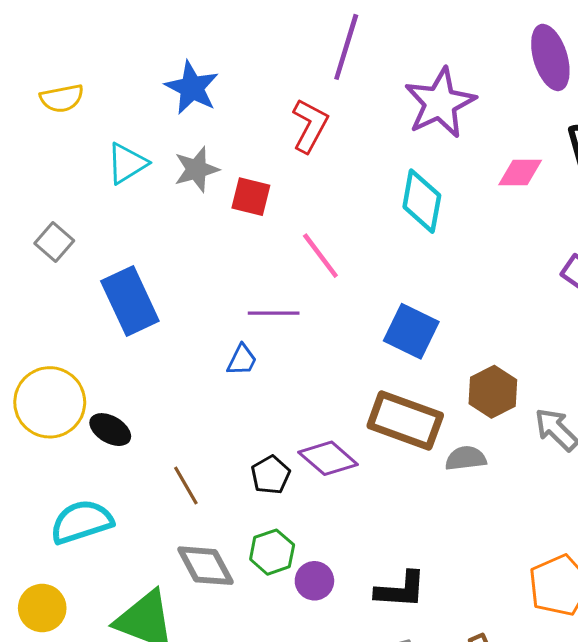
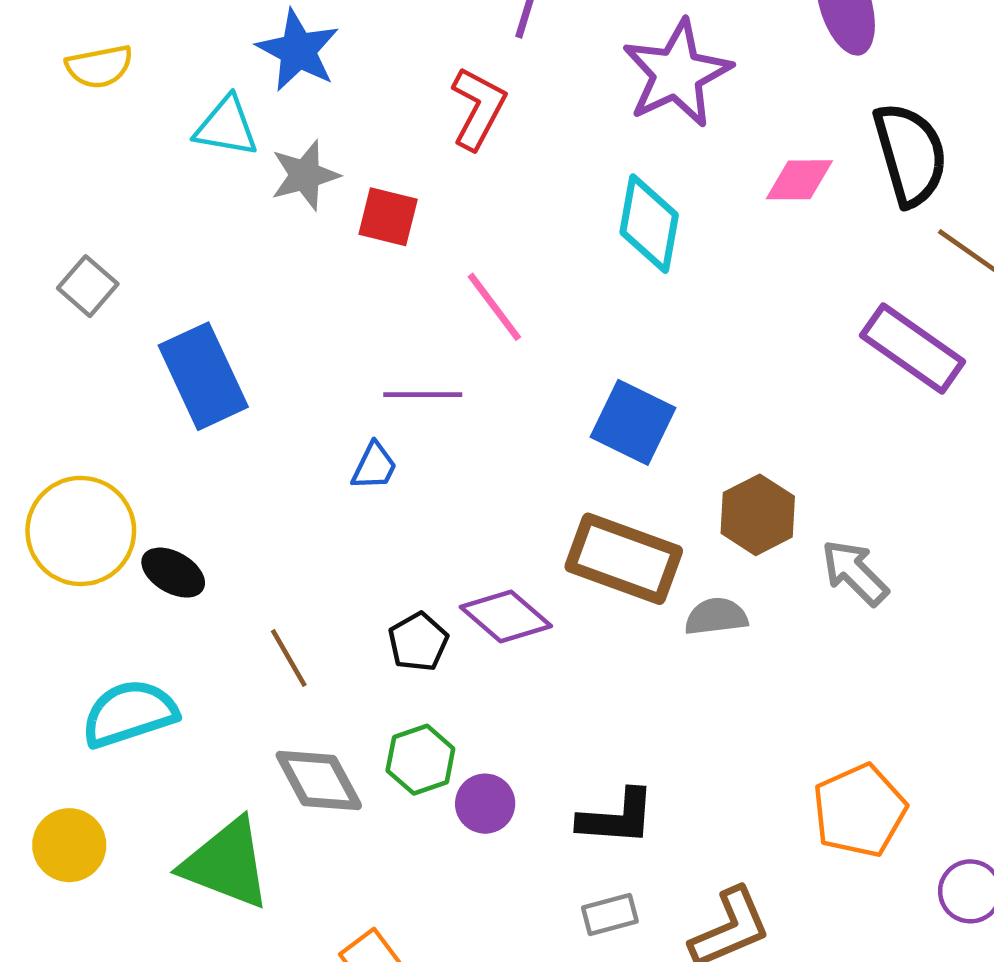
cyan triangle: (127, 163) -> (226, 127), moved, turned 42

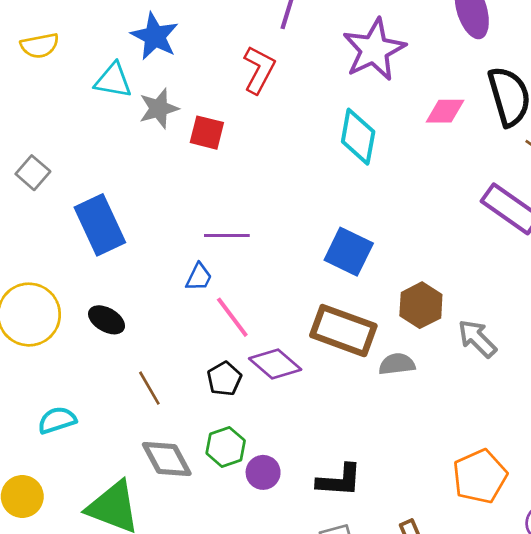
pink line: (494, 307) -> (232, 317), moved
black ellipse: (173, 573) -> (107, 320), moved
cyan semicircle: (129, 713) -> (57, 420), size x0.7

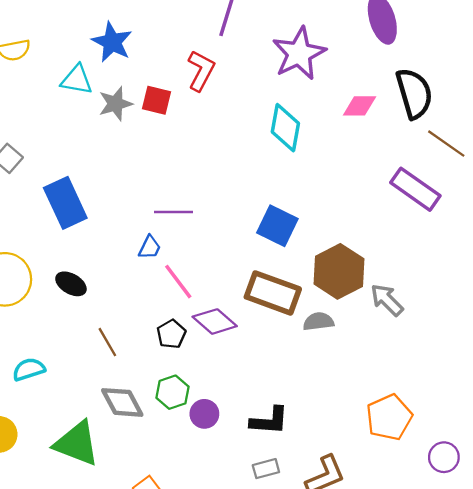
red square: (207, 133) -> (157, 100), moved
brown hexagon: (421, 305) -> (339, 271), size x1.4

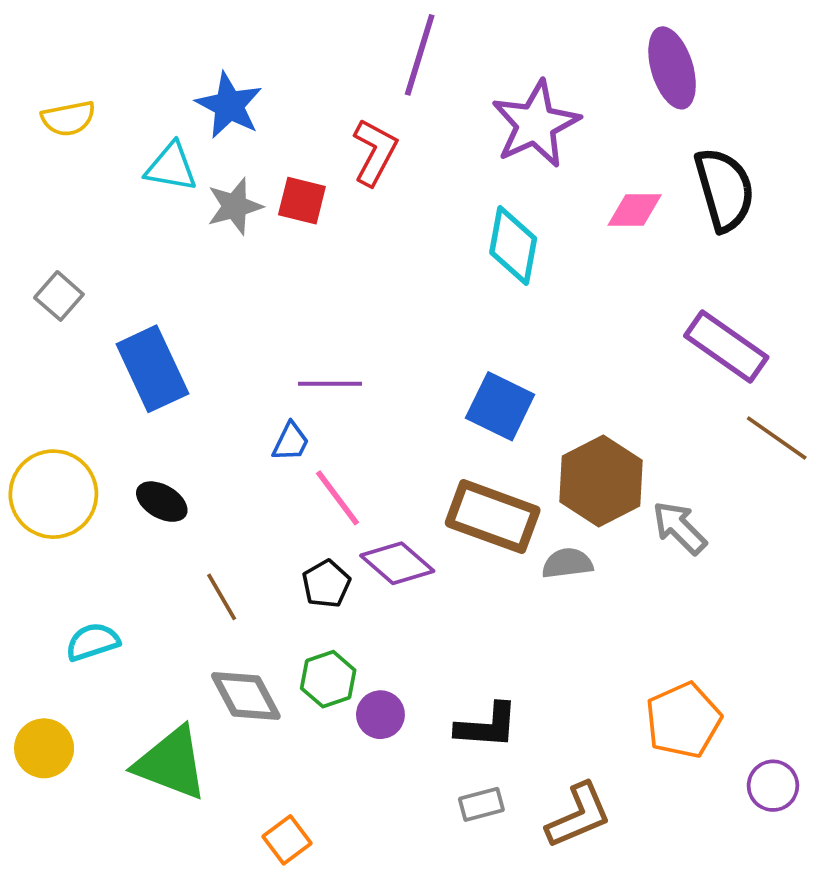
brown line: (446, 144) -> (777, 438), moved

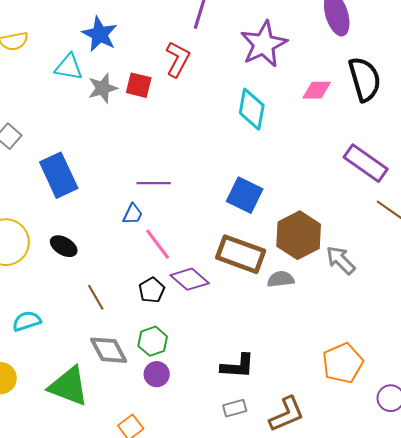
purple circle: (380, 715) -> (157, 374), moved

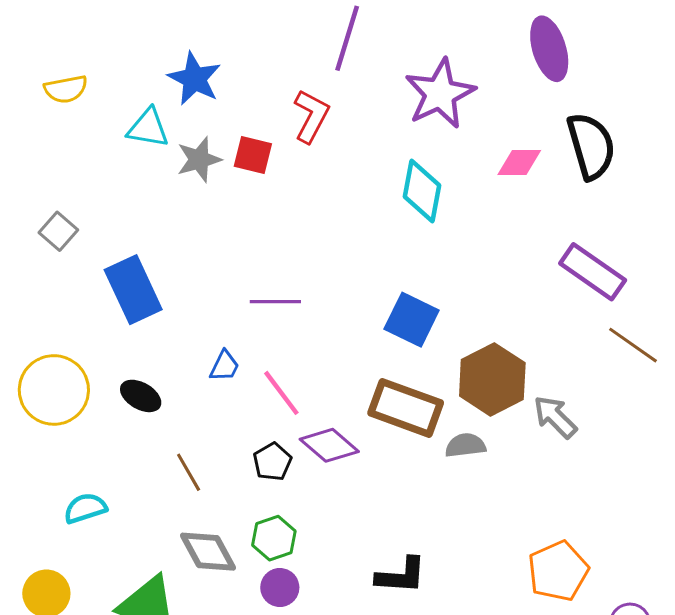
blue trapezoid: (133, 214) -> (224, 366), moved

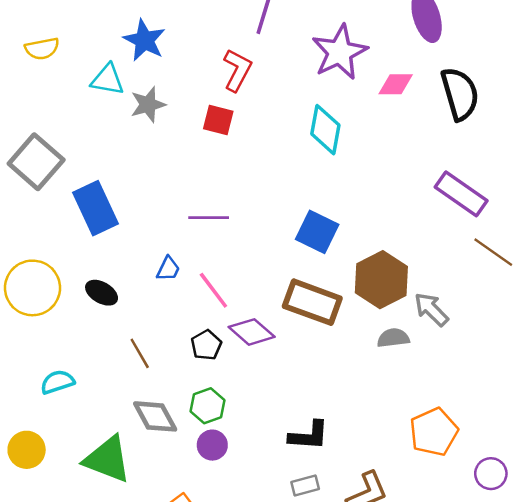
red square: (253, 155) -> (218, 120), moved
pink diamond: (519, 162) -> (396, 84), moved
gray square: (58, 231) -> (36, 162), size x1.8
gray semicircle: (465, 445) -> (393, 338), moved

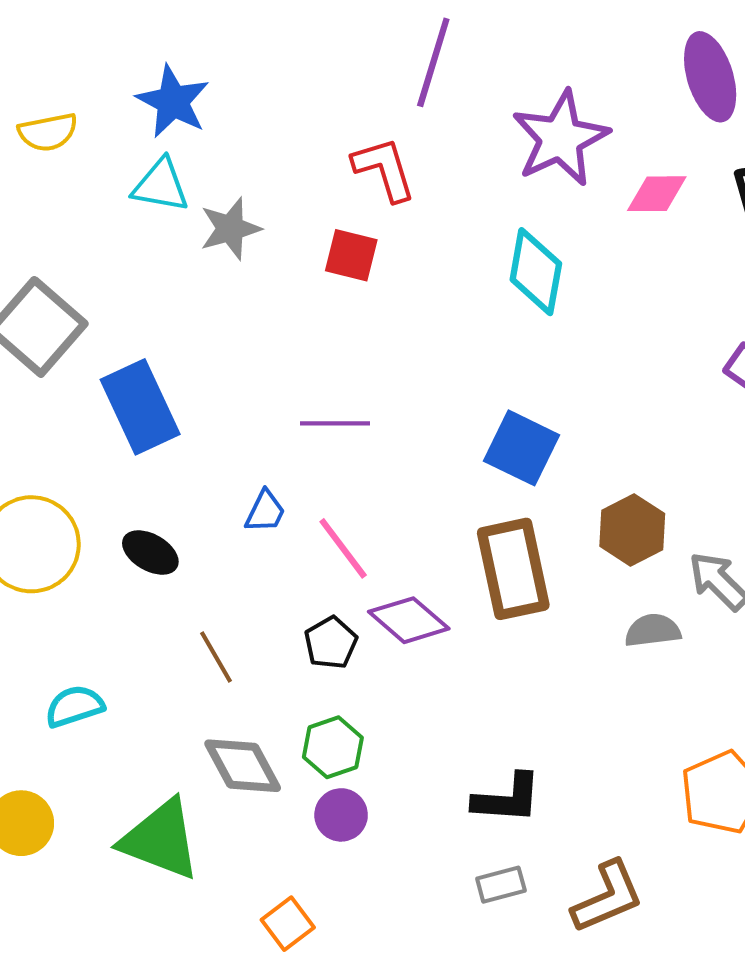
blue star: (144, 40) -> (173, 101), moved
red L-shape: (237, 70) -> (384, 169), turned -45
brown hexagon: (381, 280) -> (632, 530), size x0.7
brown rectangle: (312, 302) -> (513, 569), turned 58

